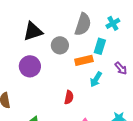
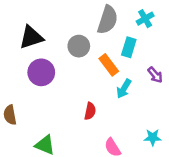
black triangle: (33, 31) -> (31, 37), moved
orange rectangle: (84, 60) -> (109, 65), turned 66

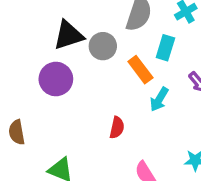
black triangle: (31, 37) -> (68, 35), moved

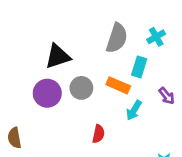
gray circle: (103, 46) -> (81, 88), moved
orange rectangle: (140, 70) -> (118, 85), turned -30

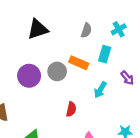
gray semicircle: (117, 38) -> (86, 30), size x0.6
black triangle: (58, 56) -> (38, 29), moved
orange rectangle: (118, 85) -> (79, 63), moved

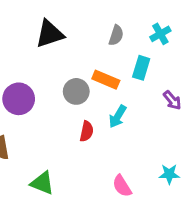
purple circle: (29, 76) -> (19, 99), moved
cyan arrow: (100, 90) -> (118, 117), moved
red semicircle: (71, 109) -> (87, 131), moved

